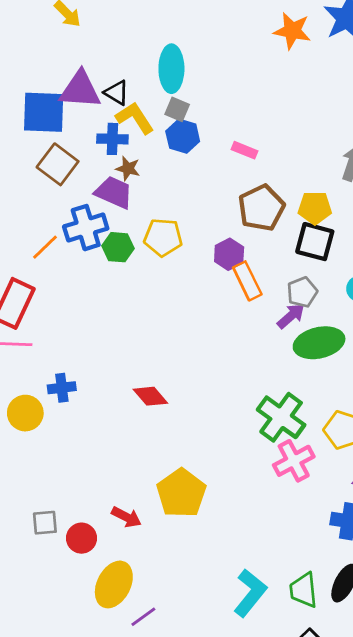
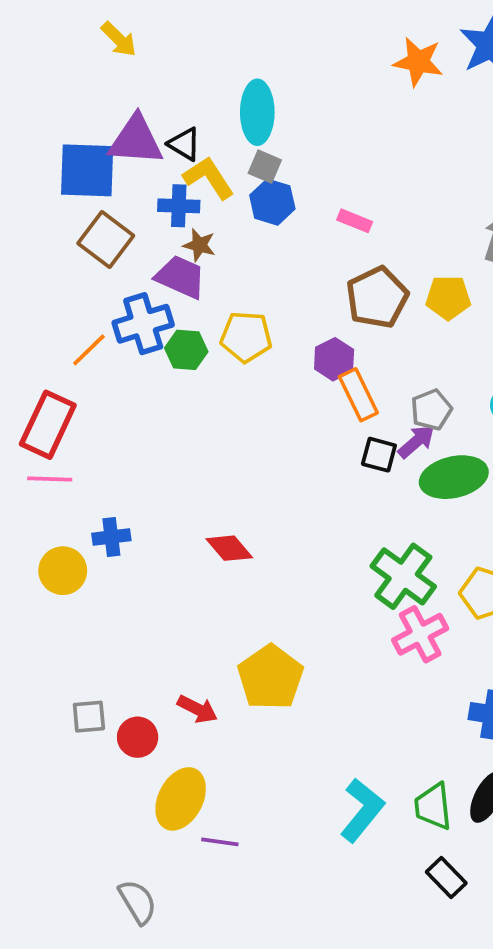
black square: (315, 242) -> (379, 455), moved, size x0.7
purple line: (143, 617) -> (220, 842), turned 44

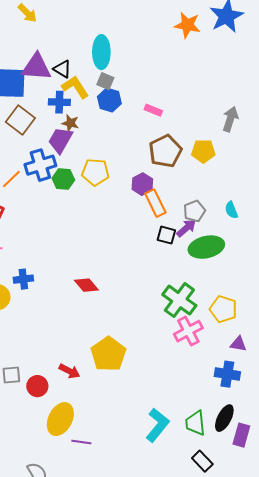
purple trapezoid: (181, 277) -> (60, 140), turned -84

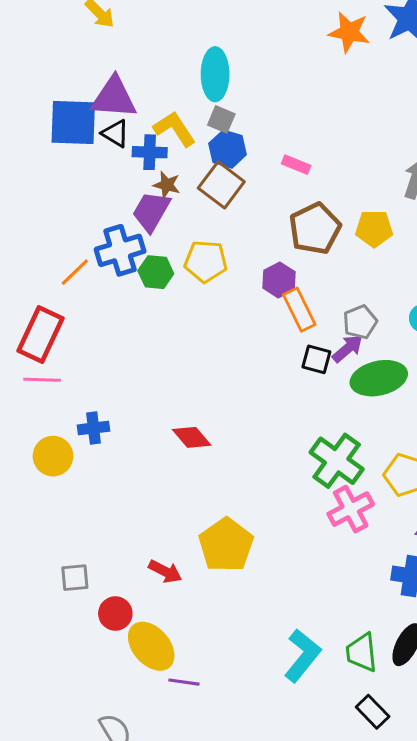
black triangle: (62, 69) -> (115, 133), moved
brown square: (20, 120) -> (221, 185), moved
red circle: (37, 386) -> (115, 614), moved
yellow ellipse: (60, 419) -> (151, 646), turned -68

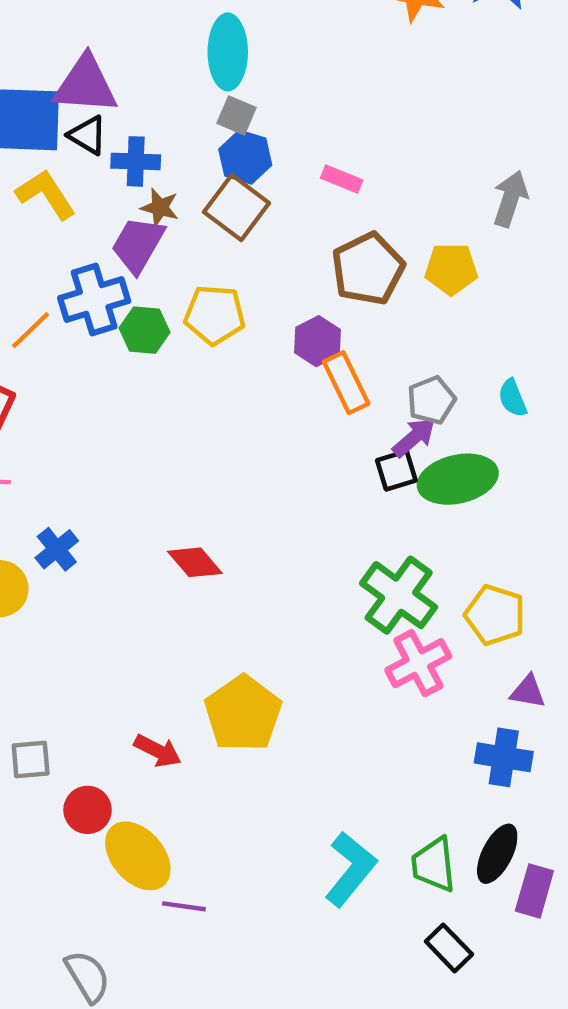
yellow L-shape: (175, 129) -> (46, 194), moved
black square: (316, 359) -> (396, 470), moved, turned -32
blue cross: (94, 428) -> (57, 549), turned -32

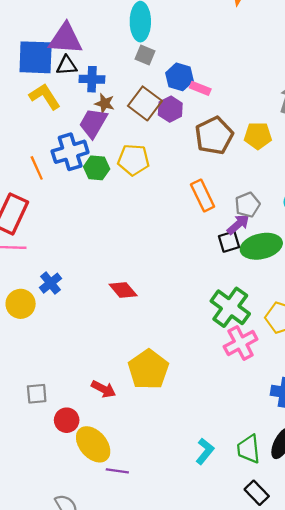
black triangle: (88, 135) -> (67, 65), turned -35
blue hexagon: (245, 157) -> (180, 77), moved
orange line: (31, 330) -> (37, 168), turned -70
purple hexagon: (318, 341) -> (170, 109), moved
cyan L-shape: (350, 869) -> (205, 451), size x0.7

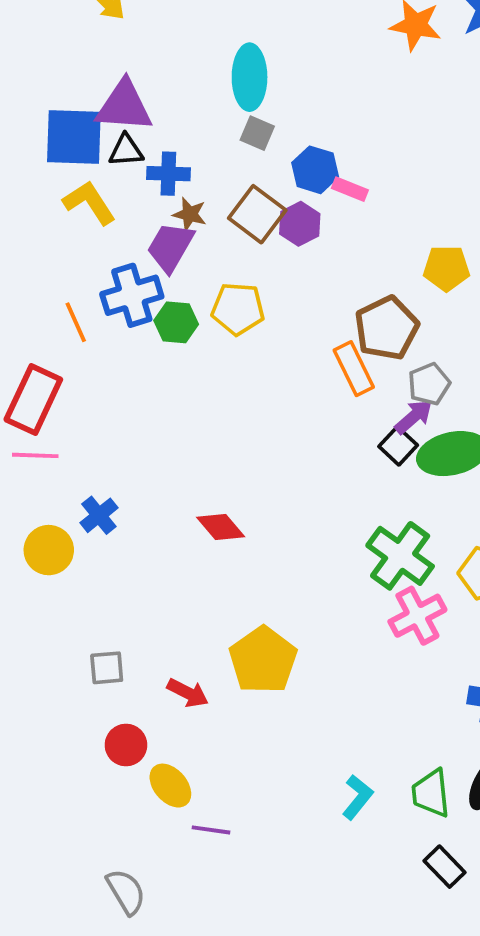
brown pentagon: (214, 136) -> (387, 328), moved
black square: (229, 242) -> (398, 446), turned -30
gray square: (37, 394) -> (107, 668), moved
yellow ellipse: (93, 444) -> (170, 786), size x0.7

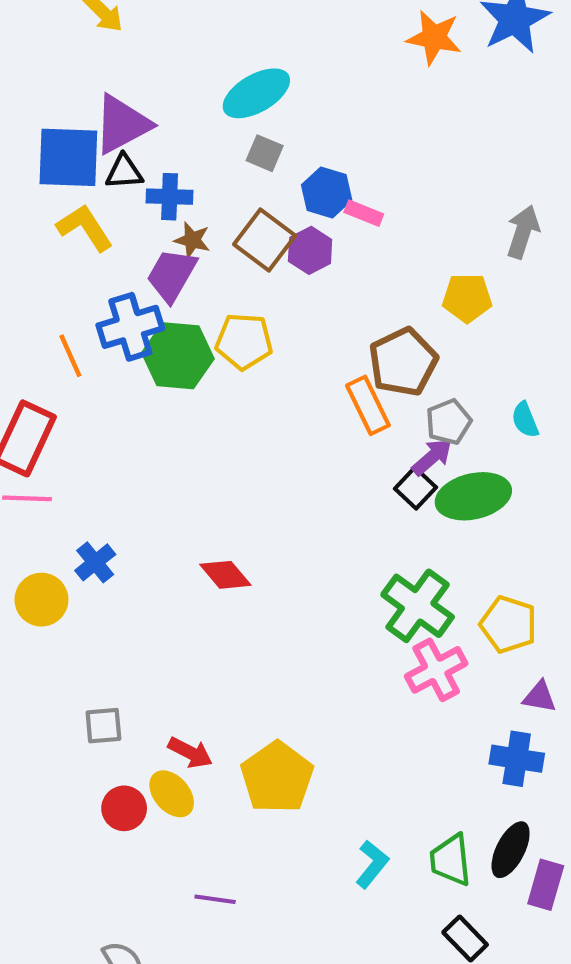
cyan ellipse: (250, 77) -> (256, 93), turned 60
purple triangle: (124, 106) -> (122, 124), turned -32
green hexagon: (176, 322) -> (178, 356), size x1.5
yellow pentagon: (263, 660) -> (277, 777), moved
yellow ellipse: (170, 786) -> (172, 794), moved

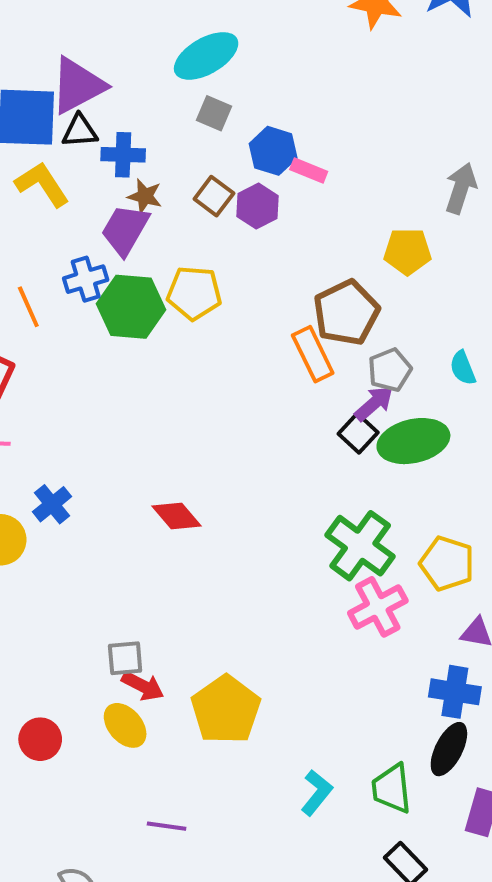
brown square: (265, 240) -> (214, 196), size x0.7
blue cross: (130, 327) -> (86, 279), size x0.7
gray square: (103, 726) -> (125, 658), moved
red circle: (124, 808) -> (40, 739), moved
black ellipse: (511, 850) -> (449, 749), moved

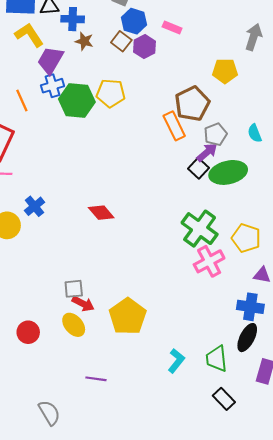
blue hexagon: (273, 151) -> (134, 21), moved
purple trapezoid: (125, 230) -> (50, 60), moved

